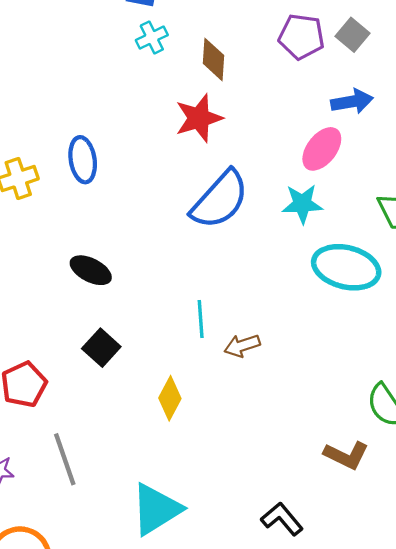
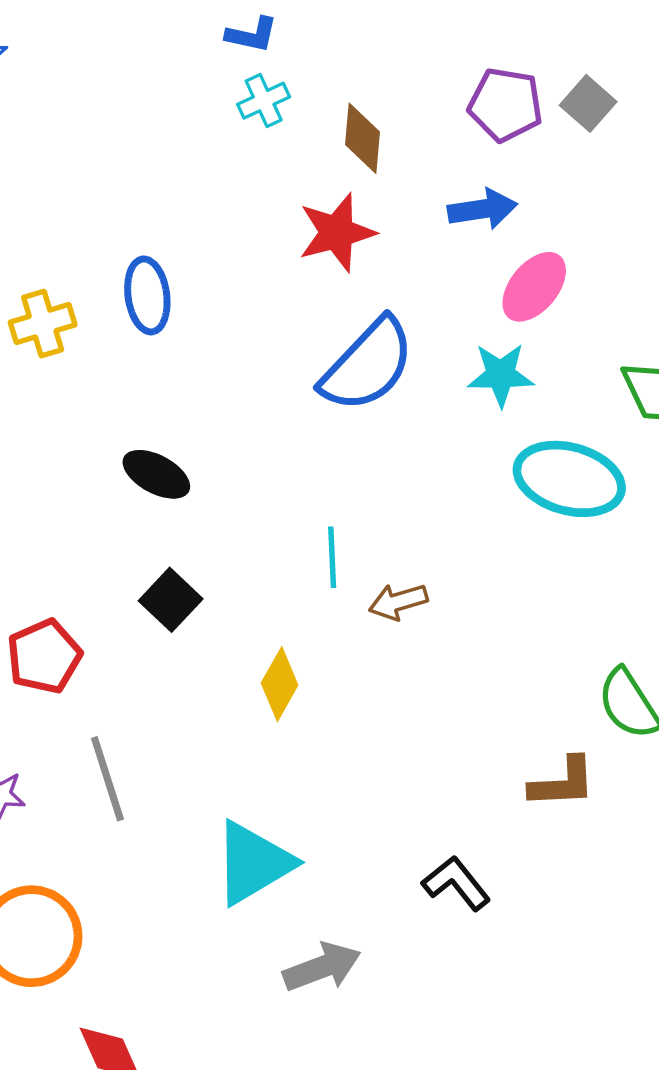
blue arrow: (352, 101) -> (482, 209), moved
brown L-shape: (346, 455) -> (563, 783), turned -30

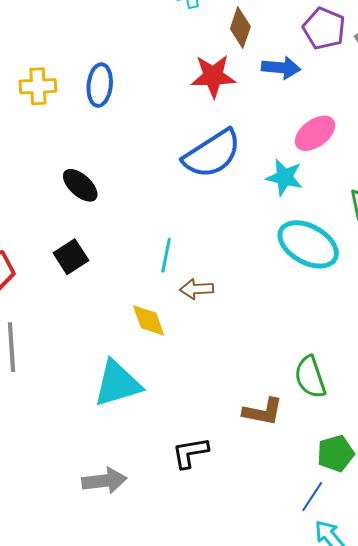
blue arrow: (482, 209) -> (281, 68), moved
yellow diamond: (280, 684) -> (149, 320), moved, turned -63
cyan triangle: (253, 863) -> (117, 384), moved
black L-shape: (456, 883) -> (190, 453), turned -75

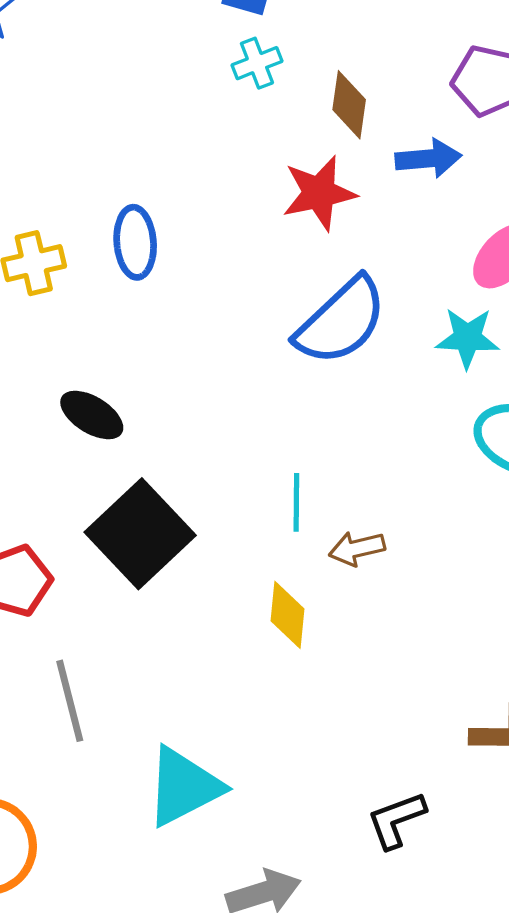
black ellipse: (80, 185) -> (92, 415), moved
black square: (71, 257) -> (140, 534), size x1.8
yellow diamond: (149, 320) -> (287, 615), turned 36
cyan triangle: (117, 384) -> (184, 787), moved

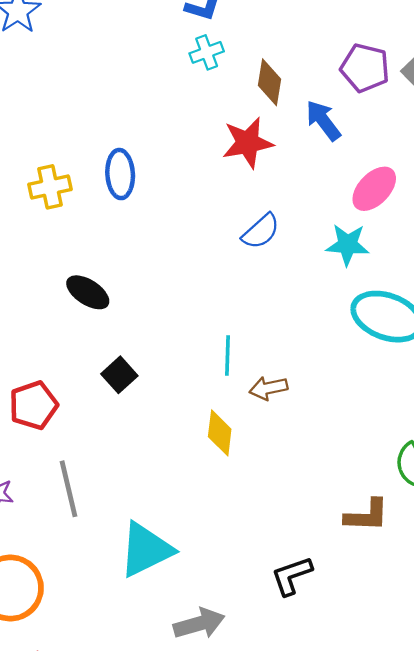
blue arrow: (428, 158) -> (323, 121), turned -123
blue semicircle: (341, 321) -> (261, 231), size x0.6
black square: (140, 534) -> (119, 375), size x0.5

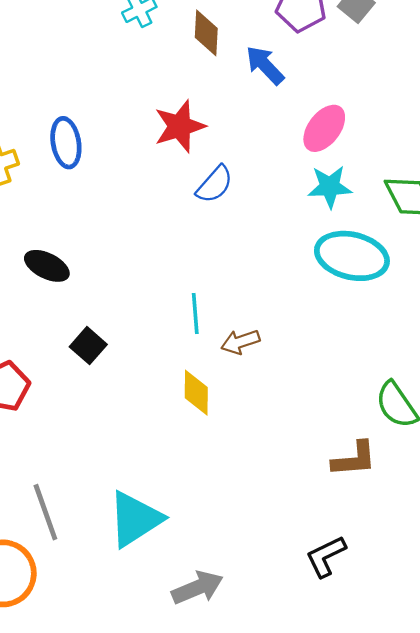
red star: (248, 143) -> (180, 126), moved
cyan star: (348, 245) -> (330, 187), moved
gray line: (68, 489) -> (45, 512), moved
black L-shape: (292, 576) -> (326, 556), moved

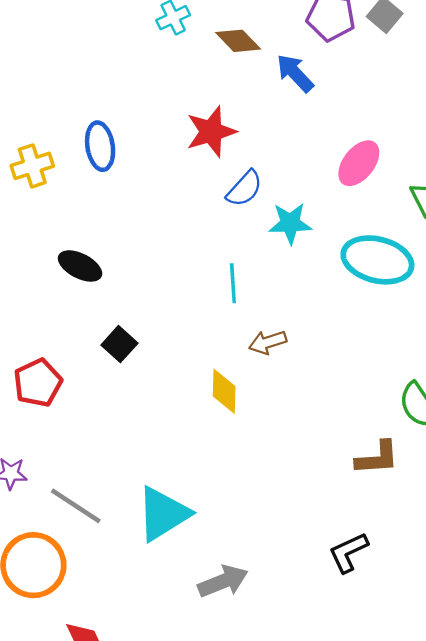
brown diamond: (206, 33) -> (238, 41), turned -48
pink ellipse: (324, 128) -> (359, 163), moved
cyan star: (330, 187) -> (290, 223), moved
cyan line: (195, 314) -> (233, 283), moved
gray line: (45, 512) -> (76, 506), turned -38

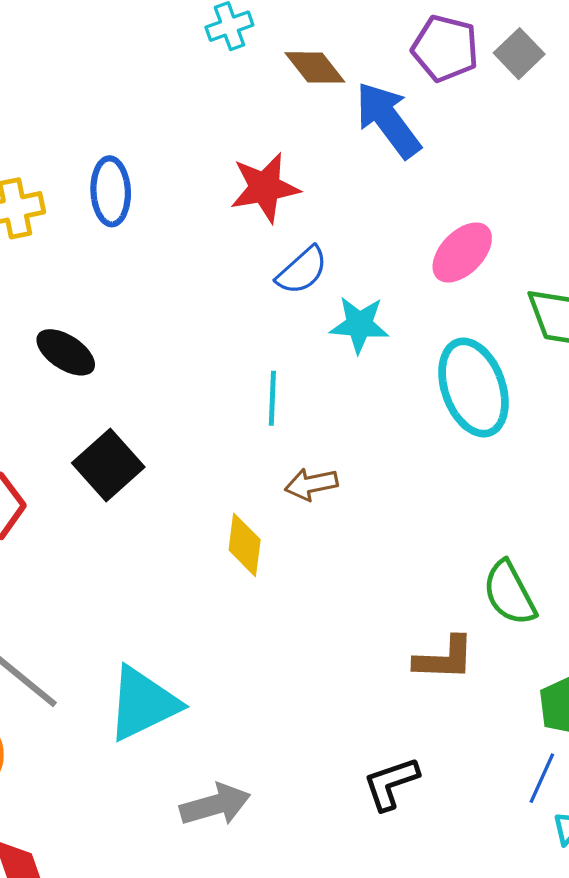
blue arrow: (295, 73) -> (388, 120), size x1.4
cyan ellipse: (377, 260) -> (474, 388), turned 50
black square: (119, 344) -> (108, 465), size x1.4

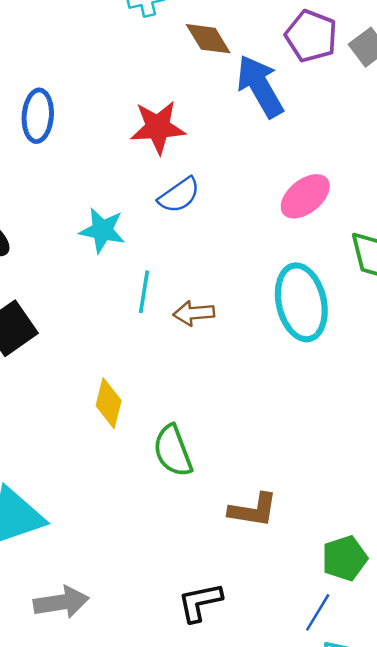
cyan star: (359, 325) -> (102, 230), moved
brown arrow: (311, 484) -> (194, 313), moved
green semicircle: (509, 593) -> (173, 451), moved

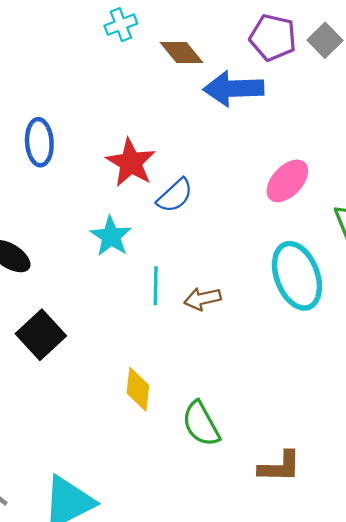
blue arrow: (260, 86) -> (234, 89), turned -54
red star: (158, 127) -> (131, 163), moved, turned -30
cyan star: (102, 230) -> (111, 236), turned 30

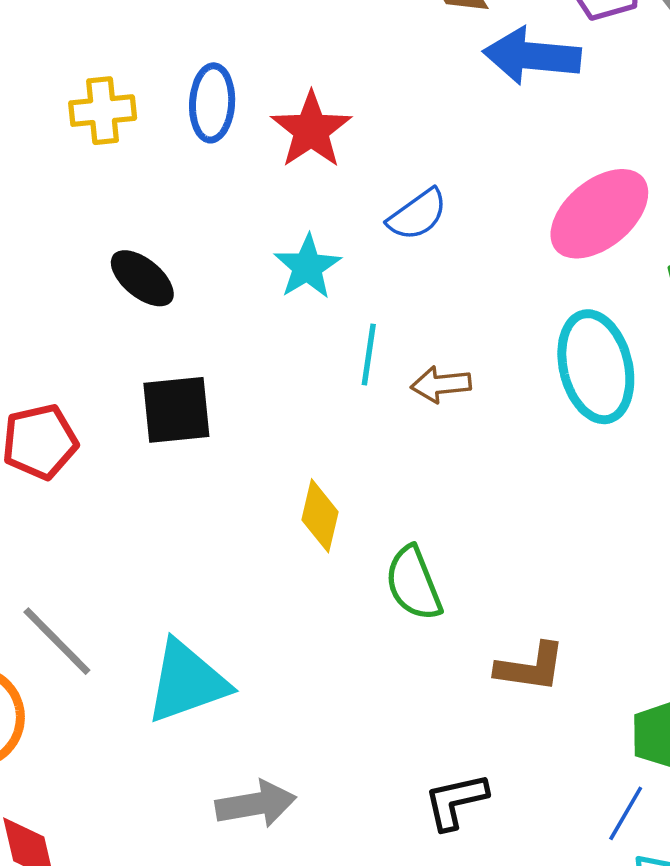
red star: (131, 163) -> (311, 130), moved
pink ellipse: (287, 181) -> (599, 214), size x1.4
black square: (41, 335) -> (176, 410), turned 30

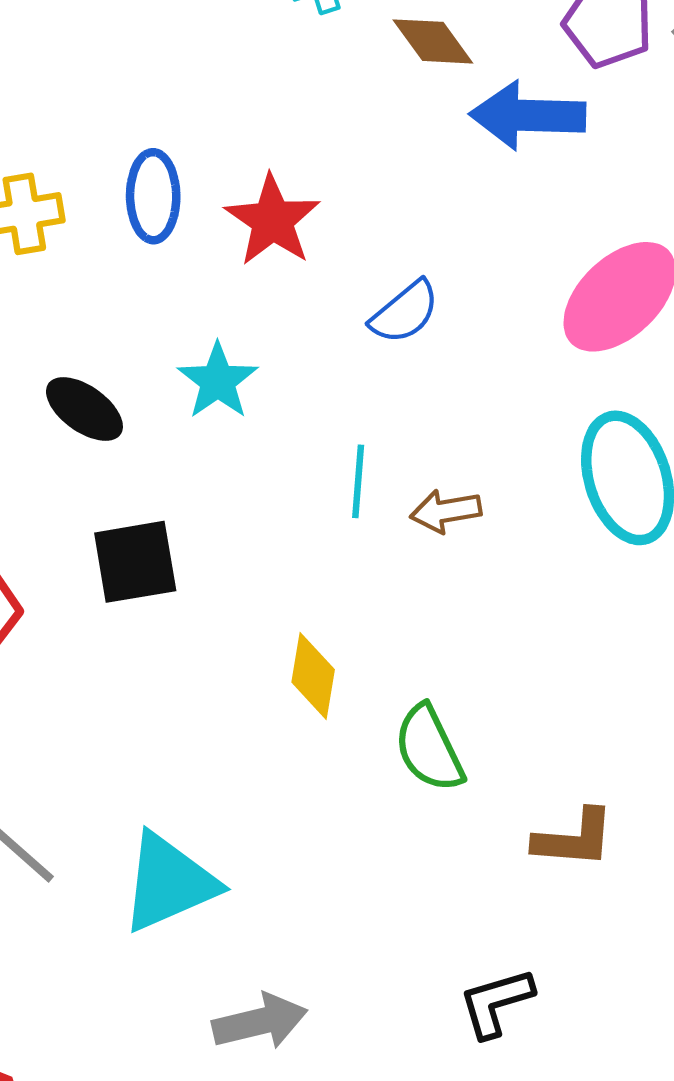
cyan star: (307, 267) -> (218, 381), moved

